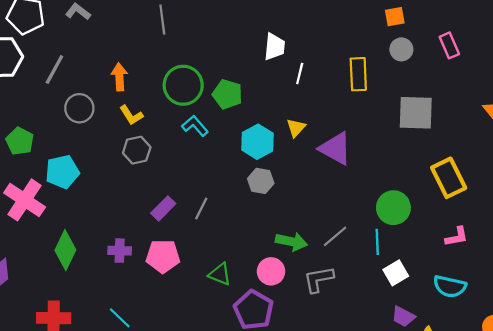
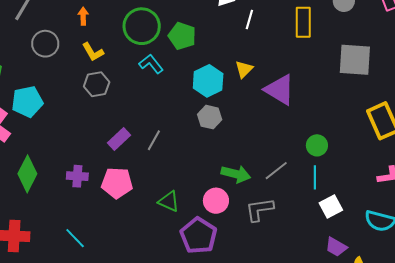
orange arrow: (119, 77) -> (83, 16), size x0.7
green circle: (393, 208) -> (317, 145), moved, size x0.7

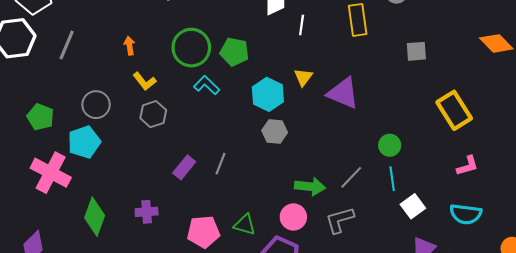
gray circle: (45, 44) -> (96, 105), moved
gray square: (355, 60) -> (416, 51), size x0.6
pink pentagon: (117, 183) -> (203, 232), moved

